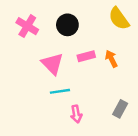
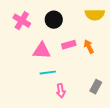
yellow semicircle: (119, 19) -> (95, 15), turned -54
pink triangle: (52, 64) -> (42, 51), turned -42

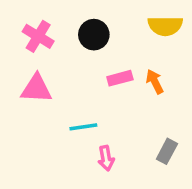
pink triangle: (42, 51) -> (36, 89), moved

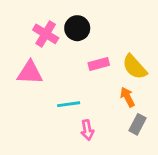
yellow semicircle: (165, 26) -> (135, 67), moved, turned 48
pink cross: (38, 36) -> (46, 34), moved
orange arrow: (155, 82) -> (127, 97), moved

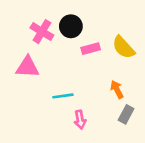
pink rectangle: (99, 64) -> (91, 49), moved
yellow semicircle: (135, 67) -> (123, 47), moved

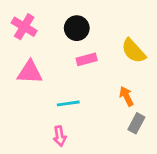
pink cross: (42, 32) -> (24, 27), moved
pink rectangle: (91, 49) -> (87, 59), moved
pink arrow: (80, 120) -> (60, 136), moved

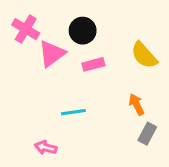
pink triangle: (30, 72) -> (52, 54), moved, turned -40
pink arrow: (60, 136) -> (46, 148), moved, turned 114

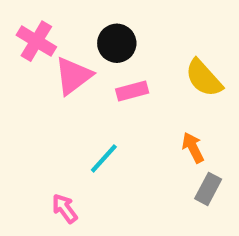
cyan line: (73, 112) -> (104, 158), turned -40
pink arrow: (46, 148) -> (65, 208), turned 40

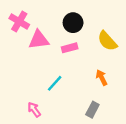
black circle: (117, 43) -> (73, 23), moved
pink triangle: (73, 76) -> (39, 40), turned 30
gray rectangle: (208, 189) -> (92, 110), moved

